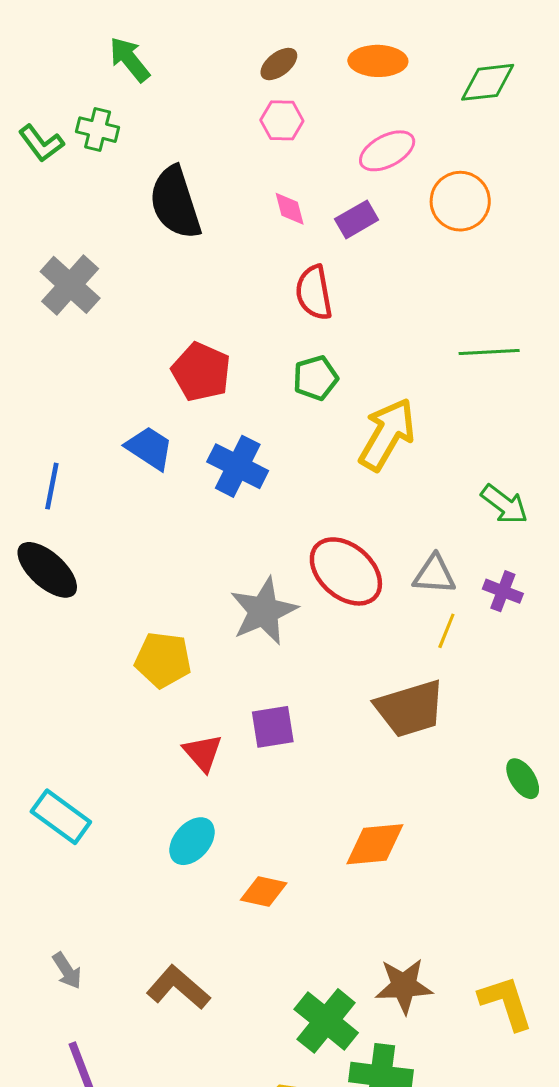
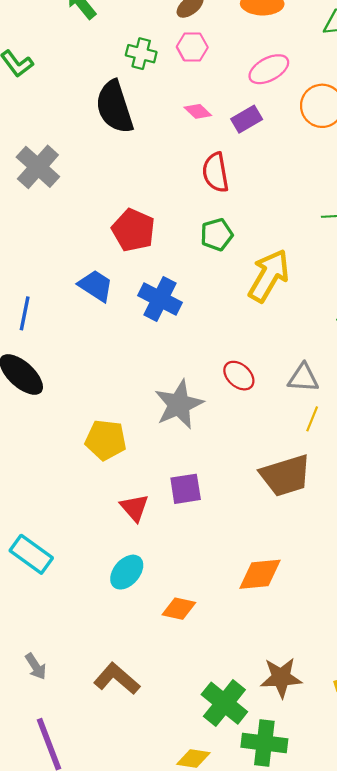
green cross: (98, 130) -> (141, 54), moved
pink diamond: (290, 209) -> (198, 111), turned -32
red ellipse: (346, 571) -> (239, 376), size x0.6

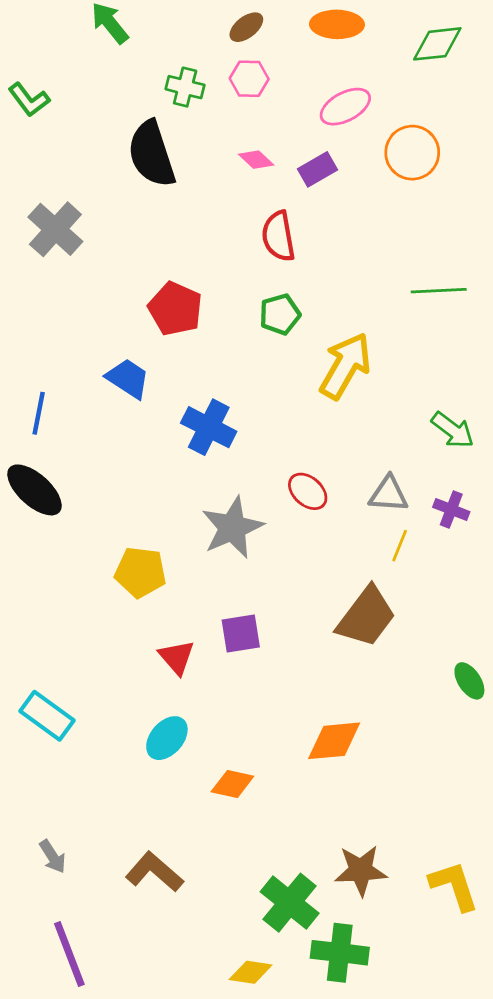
blue cross: (160, 299) -> (209, 427), moved
brown trapezoid: (285, 475) -> (366, 617), turned -36

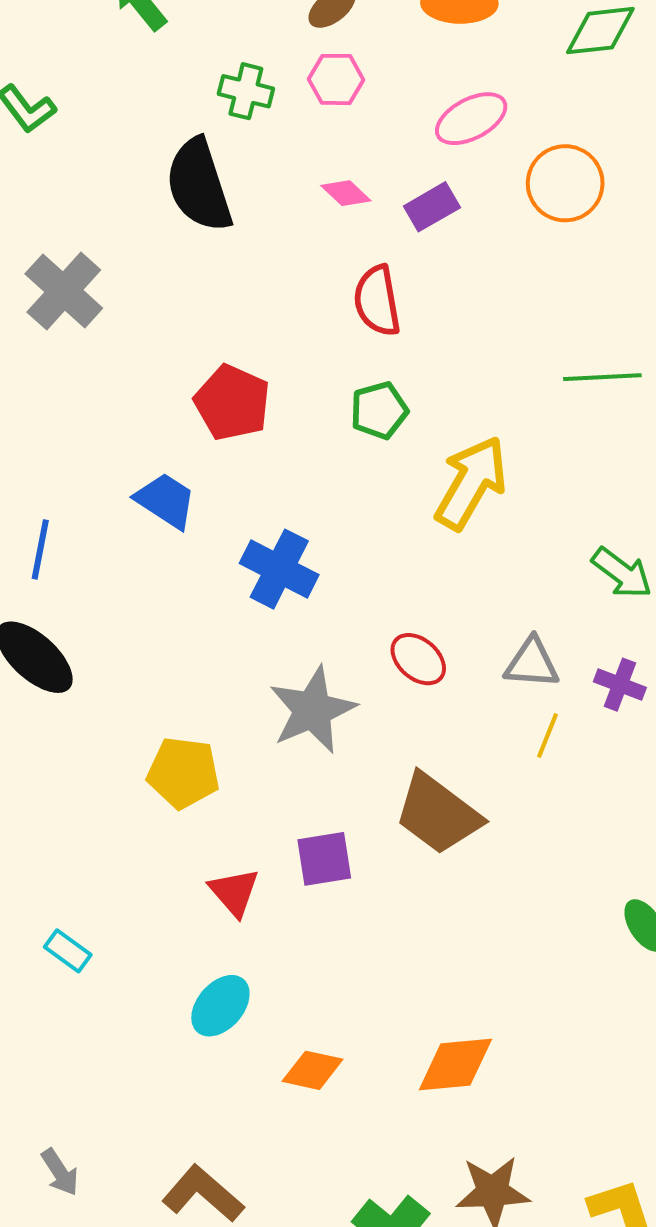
brown trapezoid: (366, 617) -> (438, 814), moved, turned 90
cyan rectangle: (47, 716) -> (68, 951), moved, size x0.6
orange diamond: (334, 741) -> (455, 1064), moved

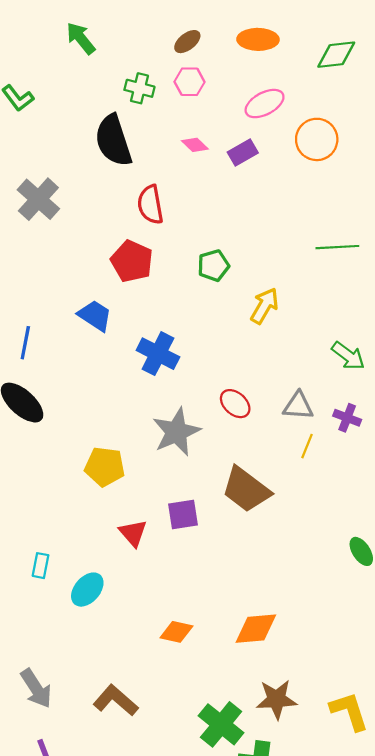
red semicircle: (377, 301) -> (150, 205), moved
yellow arrow: (471, 483) -> (265, 306), size x0.7
cyan rectangle: (68, 951) -> (41, 566), turned 65
cyan ellipse: (220, 1006) -> (87, 590), moved
gray arrow: (60, 1172) -> (36, 688), size x1.5

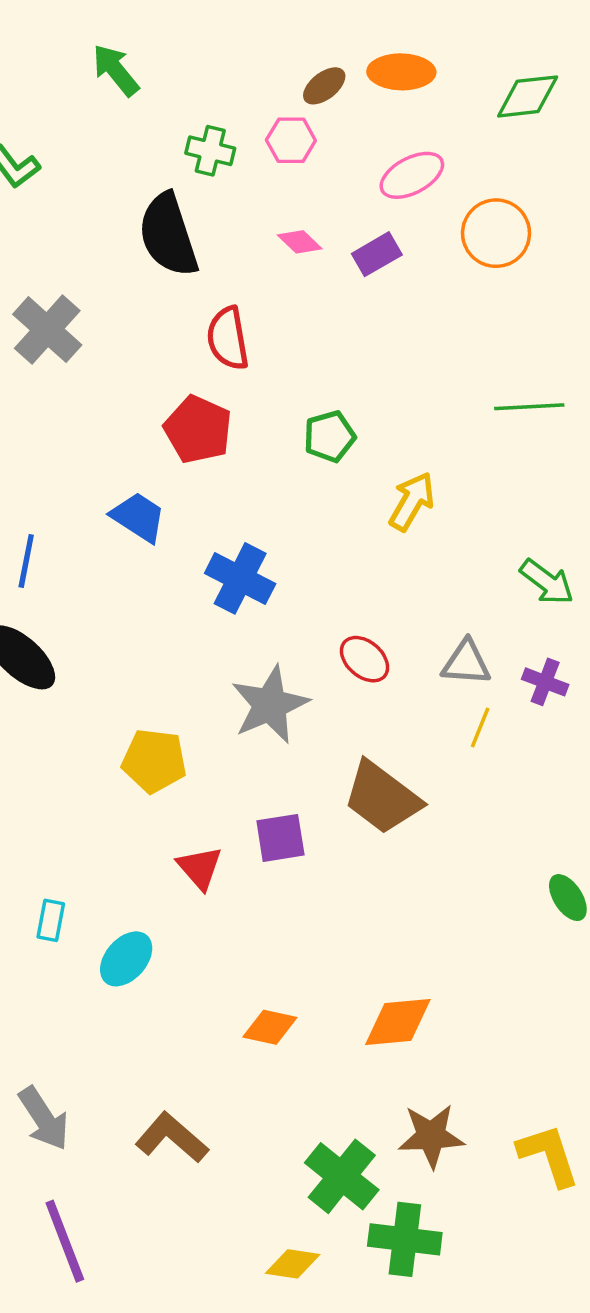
brown ellipse: (187, 42) -> (324, 86), moved

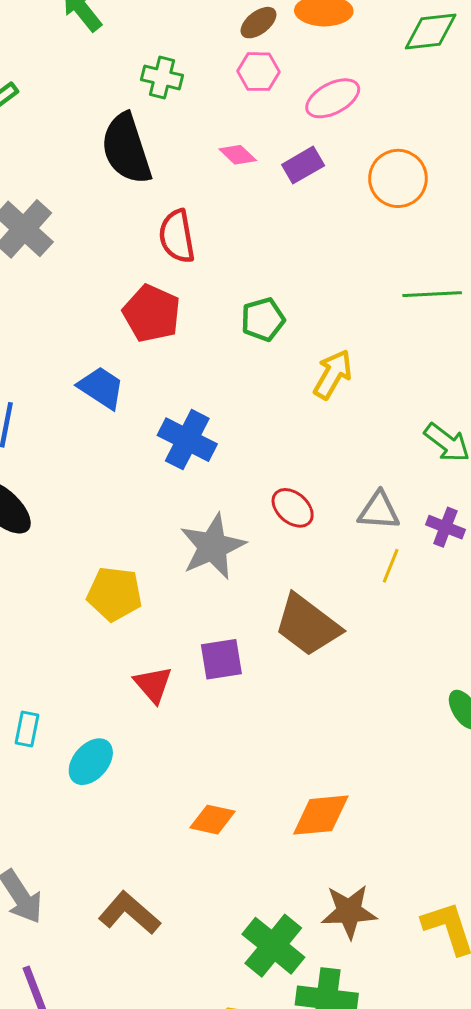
pink hexagon: (291, 140) -> (258, 72), moved
orange circle: (496, 233) -> (398, 178), moved

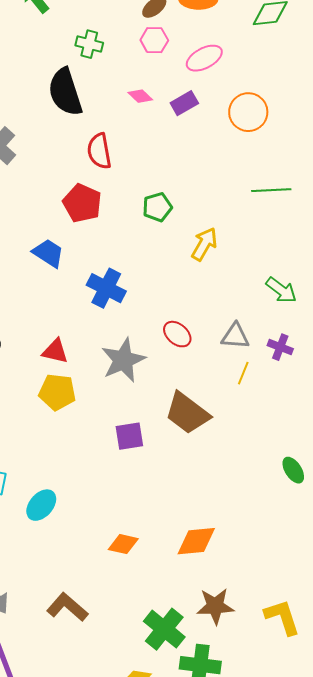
red triangle: (153, 684) -> (55, 351), moved, turned -36

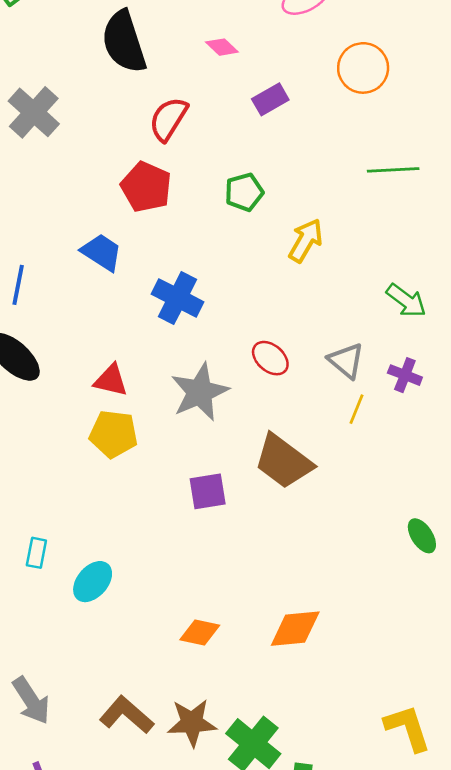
purple rectangle: (184, 103) -> (270, 99), moved
red semicircle: (99, 151) -> (168, 119), turned 42
gray triangle: (235, 336) -> (346, 361), turned 36
brown star: (215, 606) -> (192, 723), moved

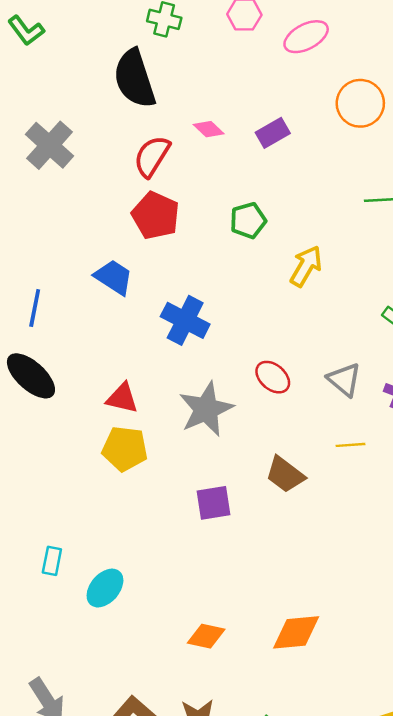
pink diamond: (222, 47) -> (209, 129), moved
red semicircle: (168, 119) -> (152, 156), moved
yellow line: (357, 409) -> (350, 445), moved, turned 64
brown trapezoid: (283, 461) -> (285, 475), size x0.7

